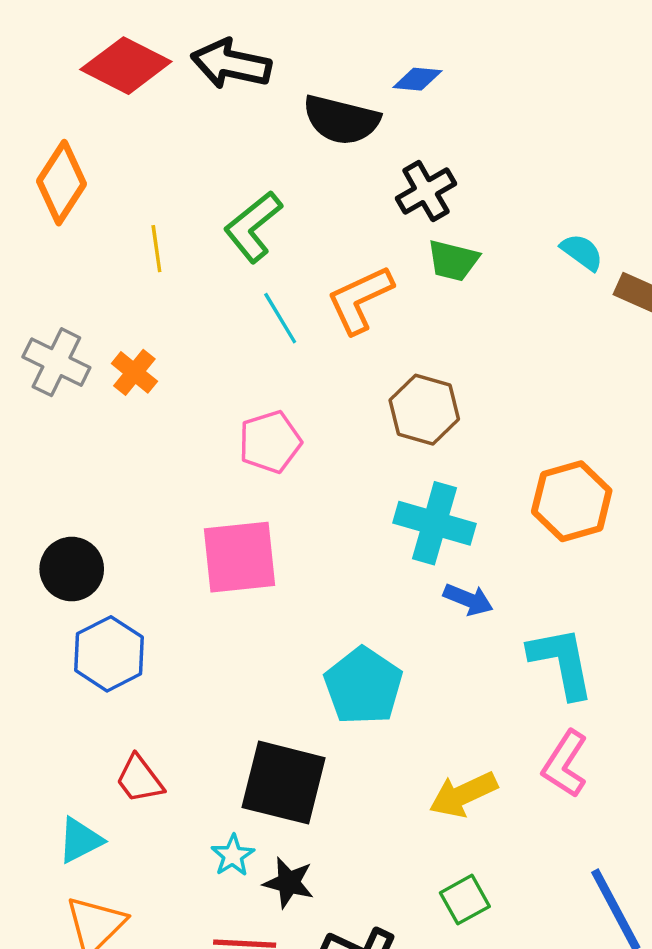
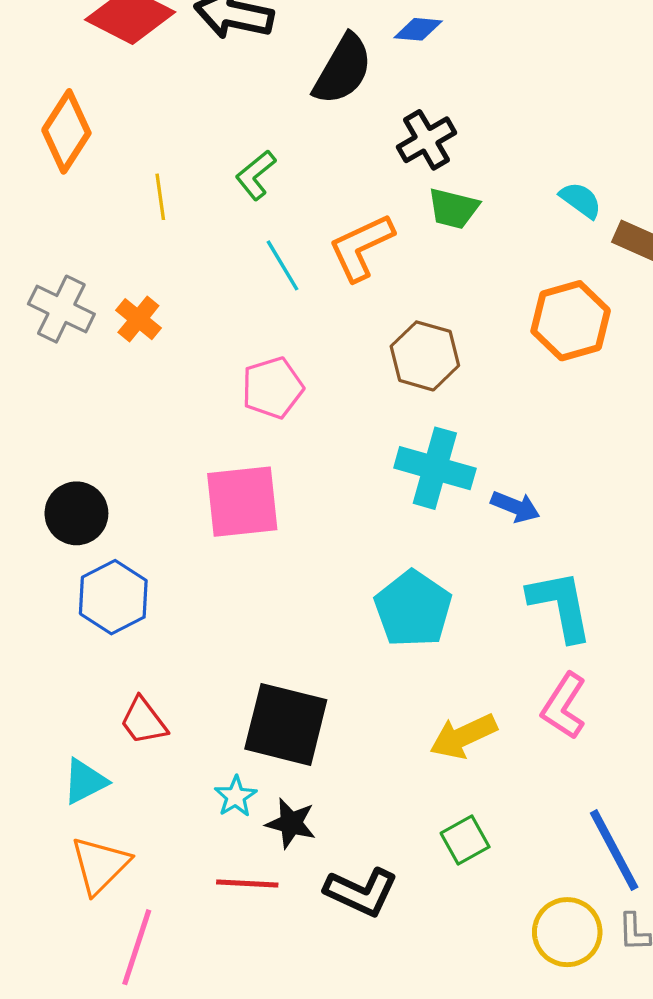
black semicircle: (341, 120) -> (343, 69), turned -74
green L-shape: (253, 227) -> (256, 175), size x0.7
orange hexagon: (572, 501) -> (571, 321), moved
blue arrow: (468, 600) -> (515, 507), moved
cyan pentagon: (363, 686) -> (413, 609), moved

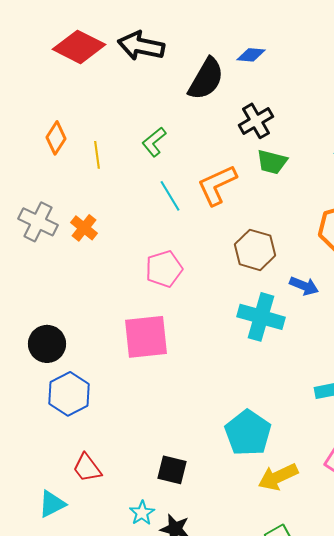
orange diamond: (66, 131) -> (56, 138), moved, size x0.7
blue arrow: (515, 507) -> (304, 286), moved
cyan pentagon: (413, 609) -> (248, 433), moved
black square: (286, 724) -> (172, 470), size x0.6

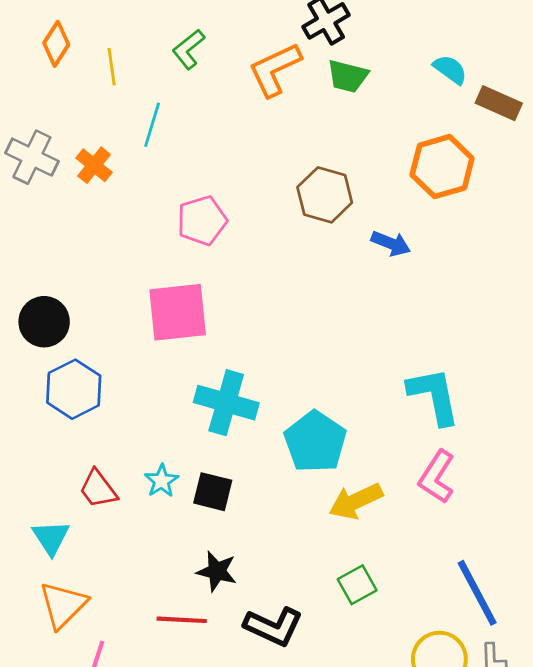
orange L-shape: (217, 185) -> (275, 69), moved
cyan line: (170, 196) -> (152, 125), moved, turned 48
cyan cross: (261, 317) -> (226, 403), moved
cyan triangle: (52, 504) -> (51, 538), turned -36
cyan star: (142, 513) -> (161, 481), moved

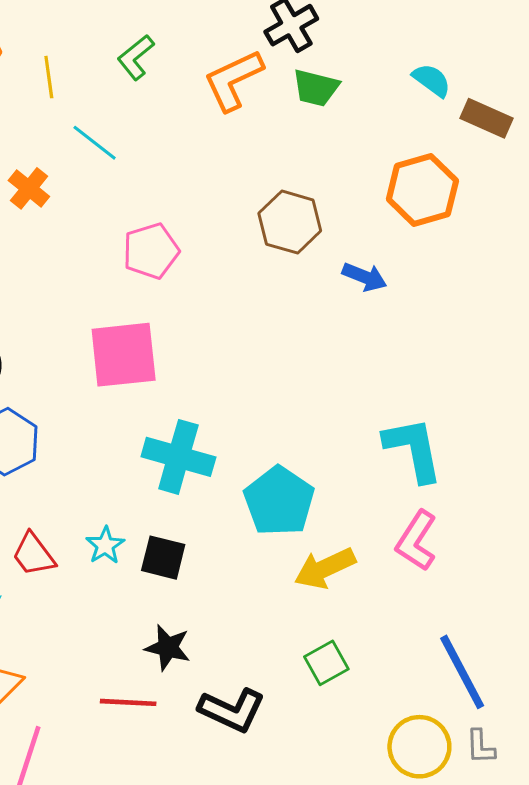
cyan line: (152, 125) -> (95, 143), turned -69

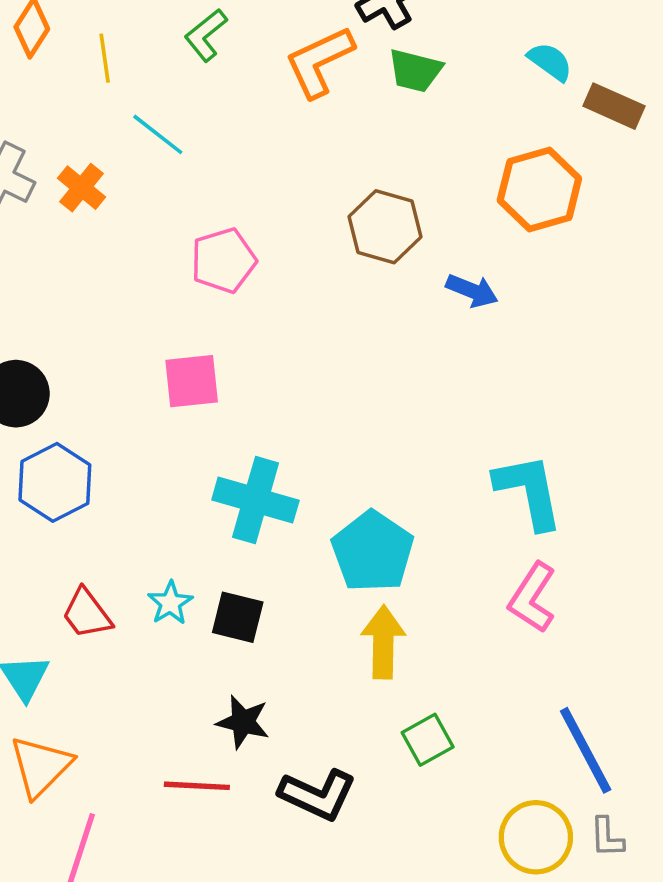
pink square: (124, 355) -> (192, 381), size x0.7
yellow arrow: (325, 568) -> (383, 642), moved, turned 116

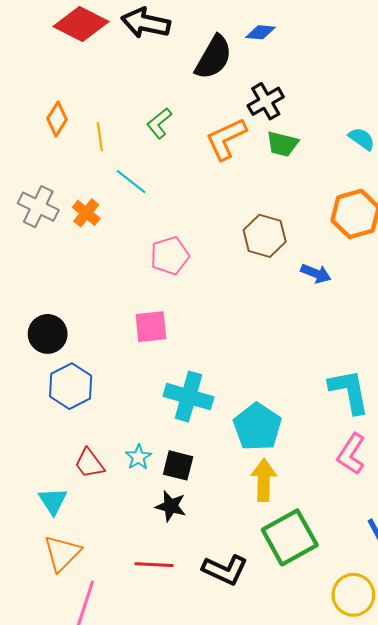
black star: (243, 722) -> (171, 506), moved
green square: (428, 740) -> (290, 537), size x1.8

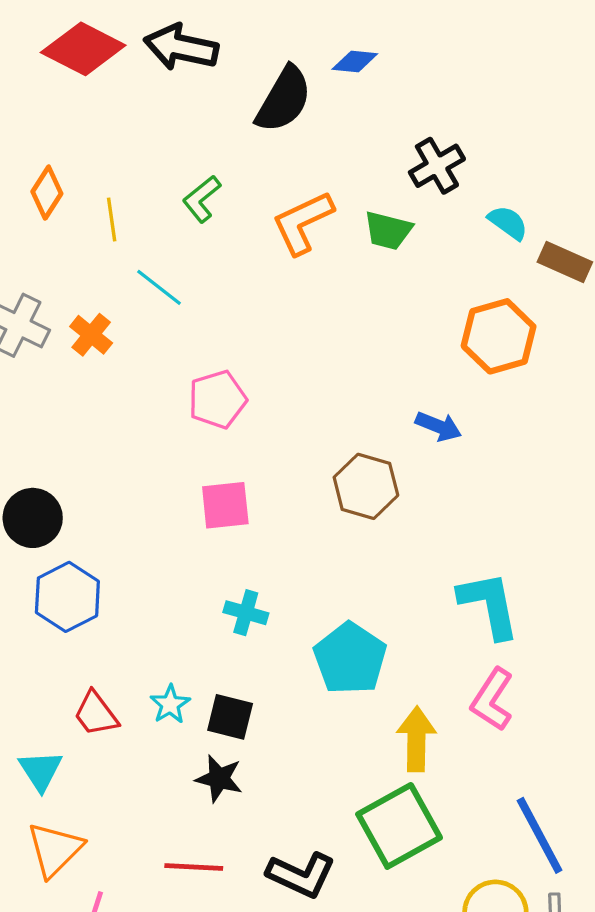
black cross: (266, 101) -> (437, 166), moved
brown hexagon: (265, 236) -> (366, 486), moved
pink square: (151, 327) -> (225, 505), moved
cyan cross: (188, 397) -> (246, 613), size x0.6
yellow arrow: (264, 480) -> (416, 739), moved

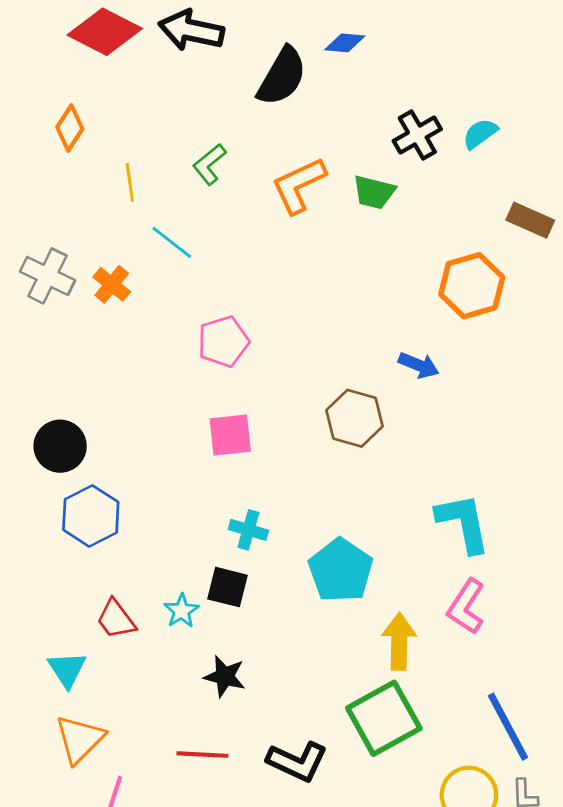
orange diamond: (47, 193) -> (70, 128), moved
cyan semicircle: (508, 223) -> (480, 134), moved, turned -72
black square: (230, 717) -> (228, 587), moved

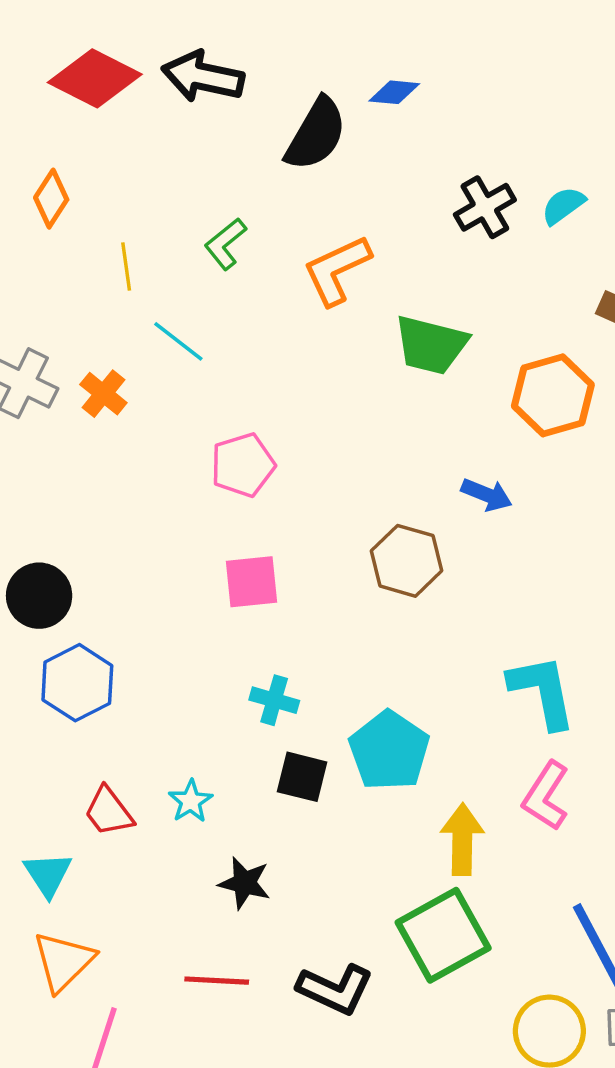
green trapezoid: (374, 192) -> (431, 345), moved, size x1.4
black square: (228, 587) -> (302, 777), moved

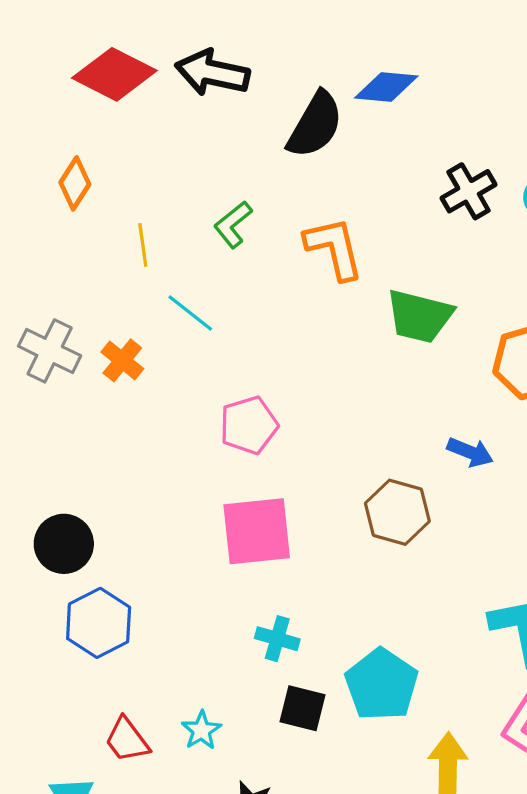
blue diamond: (394, 92) -> (386, 87), size x1.4
orange L-shape: (337, 270) -> (334, 248), turned 102
pink square: (252, 582) -> (257, 531), size x1.4

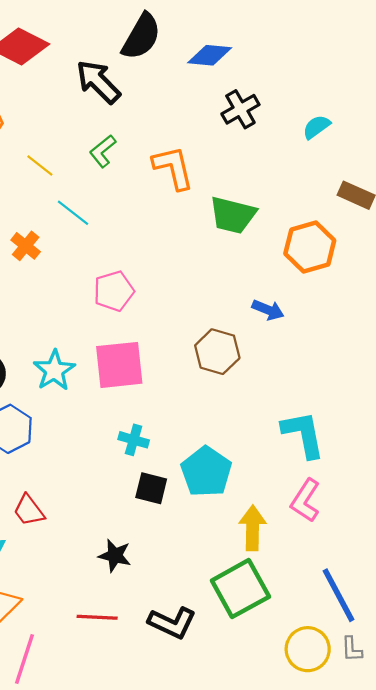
black arrow: (212, 73) -> (98, 82), moved, turned 33
black semicircle: (315, 125) -> (141, 37), moved
black cross: (469, 191) -> (240, 109), moved
yellow line: (143, 245) -> (40, 165), turned -44
cyan star: (201, 730) -> (54, 370), moved, size x1.5

